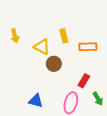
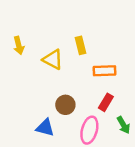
orange rectangle: (88, 47) -> (105, 71), moved
brown circle: (54, 64) -> (65, 105), moved

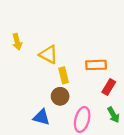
yellow rectangle: (81, 45) -> (64, 75), moved
red rectangle: (106, 102) -> (109, 87), moved

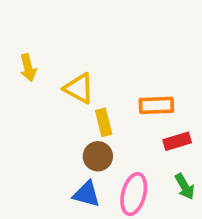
red rectangle: (109, 87) -> (177, 141), turned 42
blue triangle: (42, 117) -> (87, 194), moved

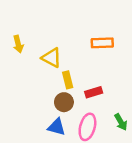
orange rectangle: (156, 105) -> (102, 43), moved
red rectangle: (177, 141) -> (94, 92), moved

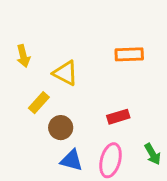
yellow rectangle: (68, 80) -> (39, 103), moved, turned 56
brown circle: (64, 102) -> (61, 128), moved

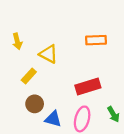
red rectangle: (118, 117) -> (88, 86), size x1.5
brown circle: (61, 128) -> (35, 104), moved

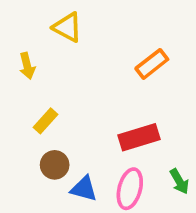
orange rectangle: (96, 40) -> (152, 64), turned -36
yellow triangle: (48, 54) -> (67, 27), moved

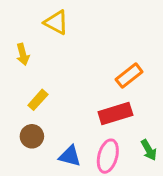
orange rectangle: (152, 64) -> (129, 76), moved
brown circle: (55, 165) -> (32, 136), moved

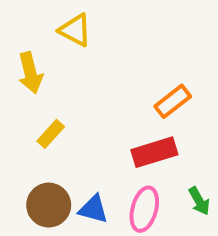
yellow arrow: (23, 54) -> (30, 73), size x1.4
brown circle: (32, 136) -> (49, 205), moved, size x1.4

